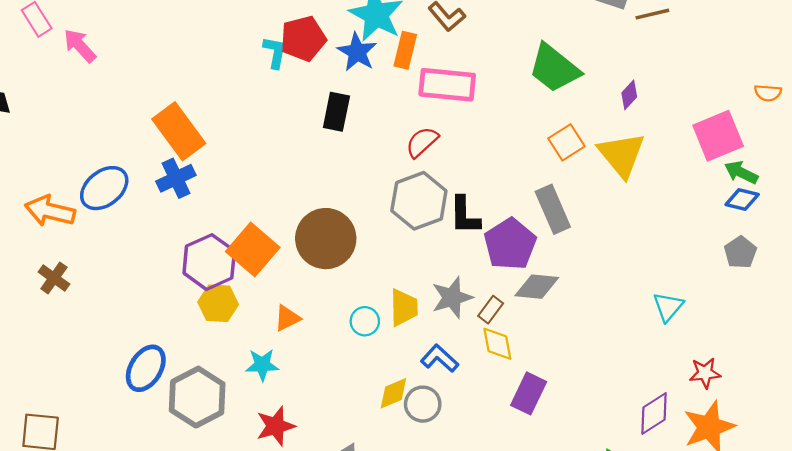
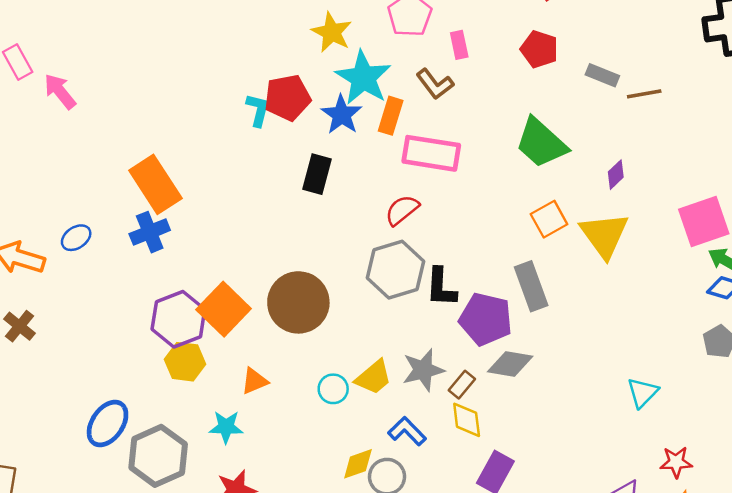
blue ellipse: (104, 188) -> (76, 238), size x0.6
purple pentagon: (510, 244) -> (486, 319), turned -30
yellow trapezoid: (404, 308) -> (374, 377), turned 48

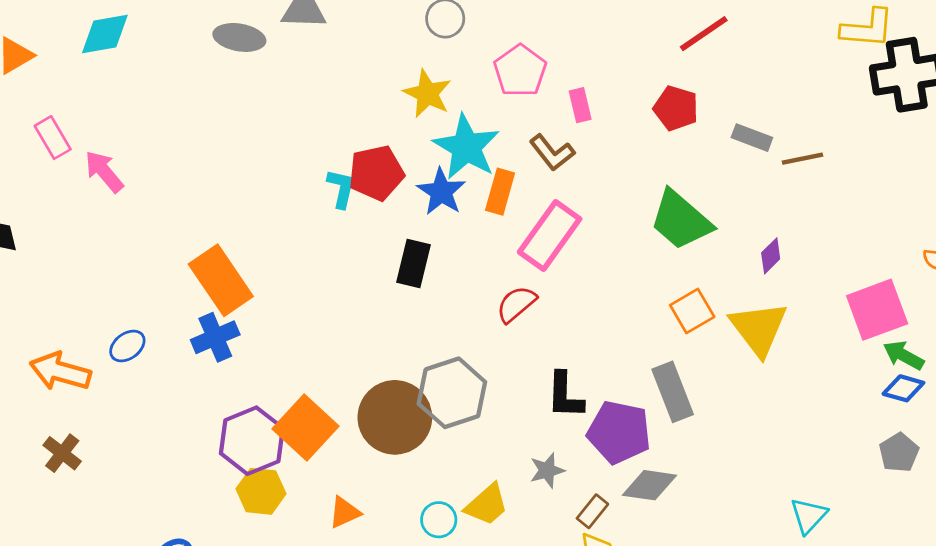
pink rectangle: (431, 153) -> (550, 236), turned -62
gray hexagon: (395, 270) -> (452, 393), moved
gray star: (423, 370) -> (547, 470), moved, size x0.7

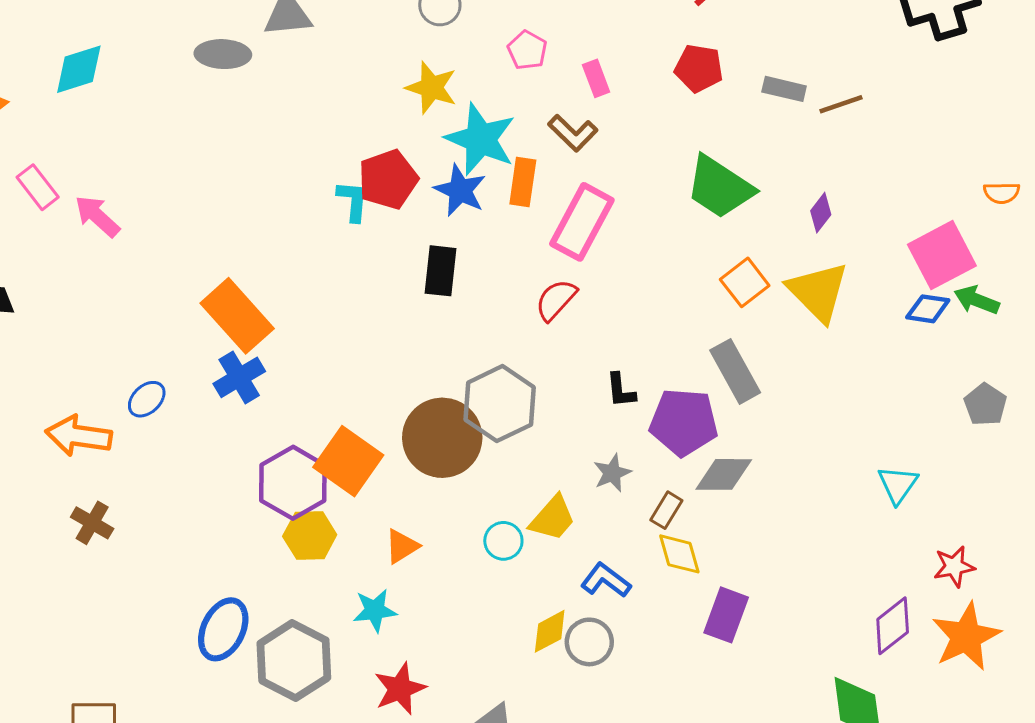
pink pentagon: (520, 71) -> (527, 50), size x0.7
blue diamond: (903, 388) -> (928, 309), moved
black L-shape: (565, 395) -> (621, 390), size x0.7

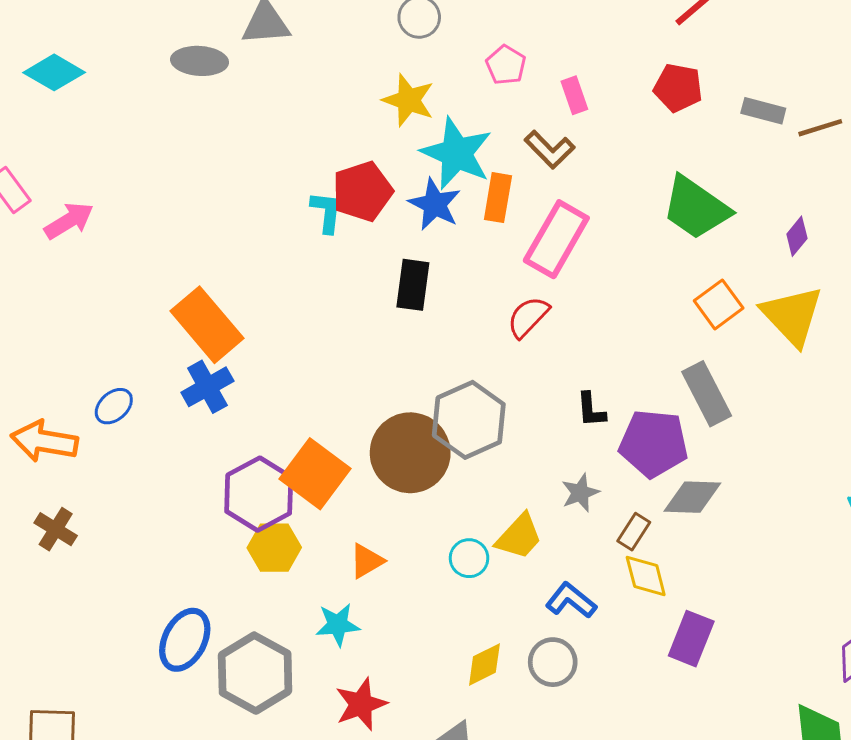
cyan diamond: (79, 69) -> (54, 72), turned 46
pink arrow: (97, 216) -> (69, 221), turned 105
yellow diamond: (550, 631) -> (484, 664), moved

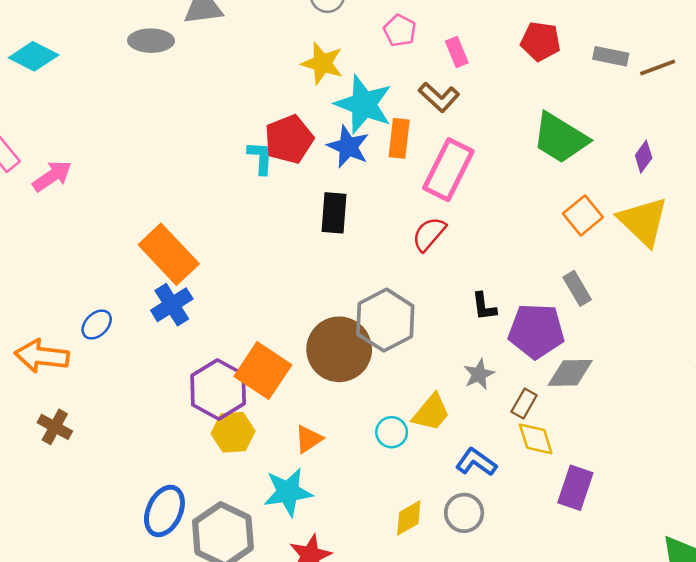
gray rectangle: (707, 394) -> (577, 288), size x0.7
cyan star: (338, 625) -> (288, 492), size x1.4

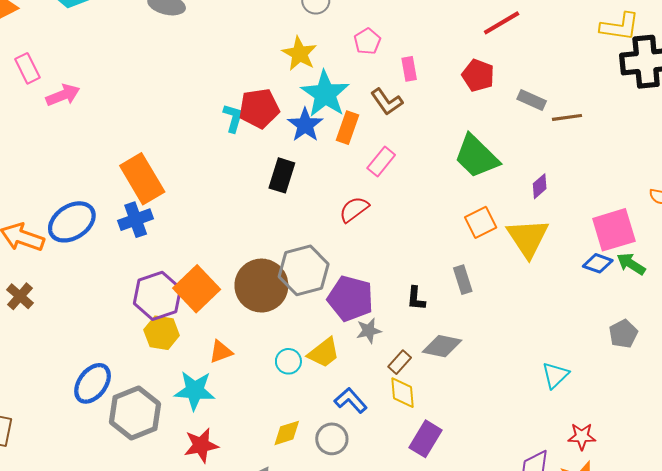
pink rectangle: (448, 170) -> (381, 161), size x0.6
black L-shape: (484, 306) -> (416, 298), moved
blue ellipse: (97, 325) -> (72, 222), size x1.8
purple pentagon: (536, 331) -> (350, 298), moved

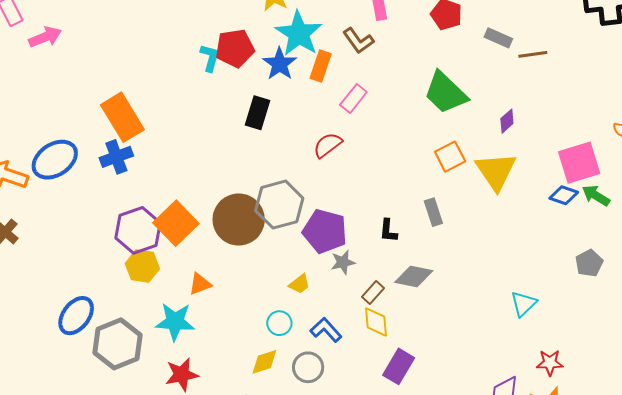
yellow trapezoid: (324, 353) -> (299, 284), size x0.7
cyan circle: (288, 361) -> (279, 323), moved

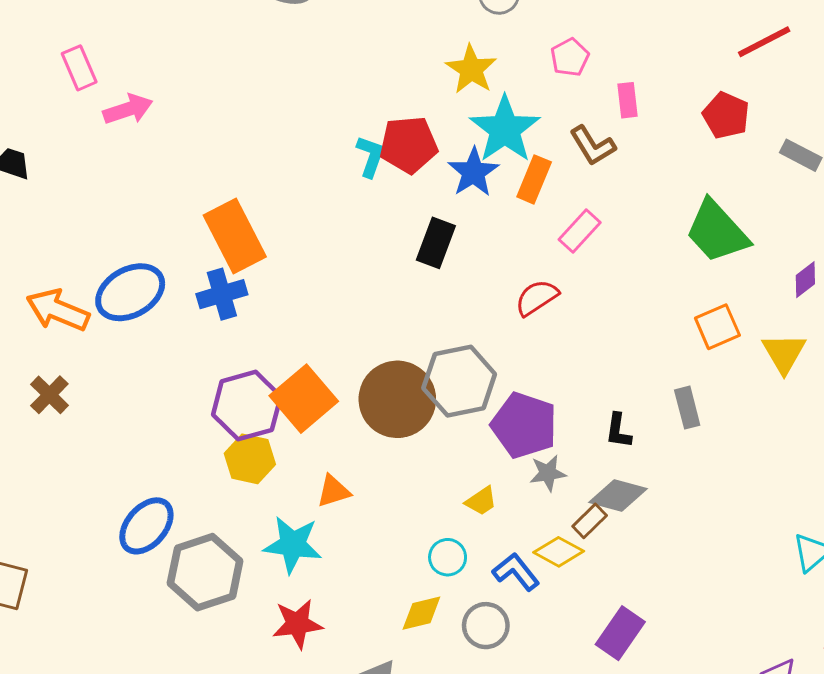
yellow triangle: (496, 171) -> (784, 353), size x0.7
gray diamond: (414, 276) -> (618, 495), moved
yellow diamond: (376, 322) -> (559, 552), moved, turned -60

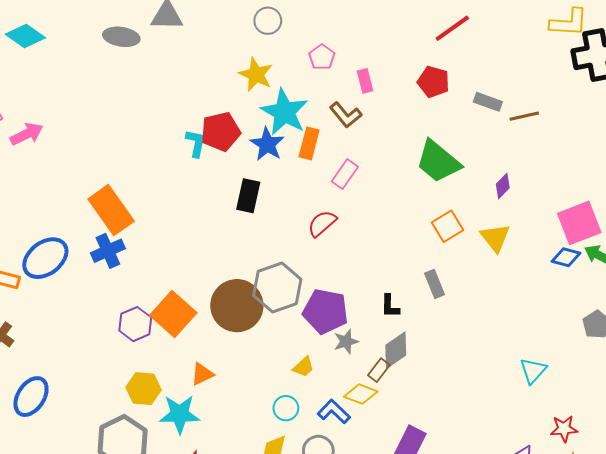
purple hexagon: (247, 406) -> (135, 324), size x0.7
yellow hexagon: (250, 459) -> (144, 389), moved
gray diamond: (618, 495) -> (396, 350), turned -42
blue ellipse: (146, 526) -> (31, 397), moved

